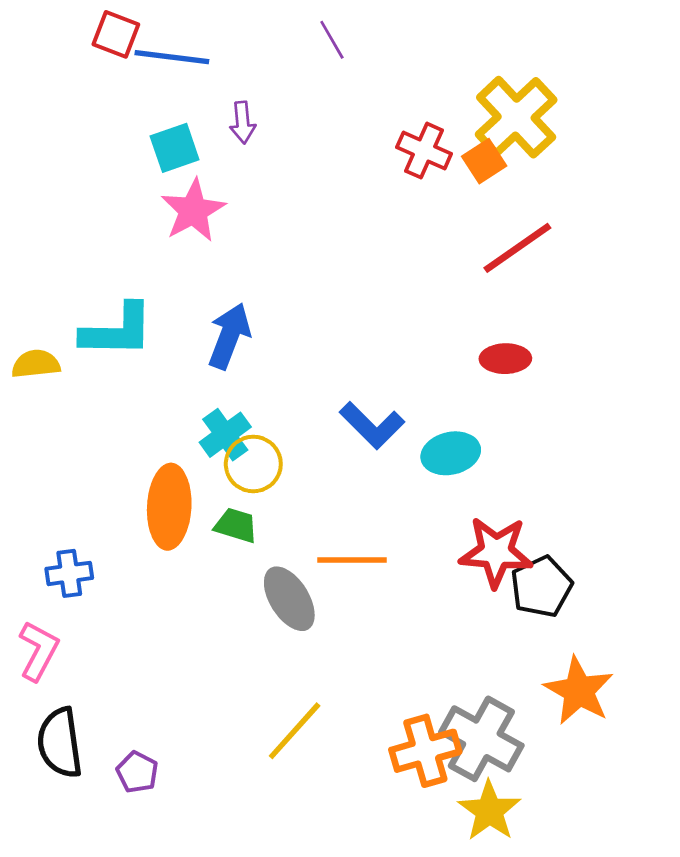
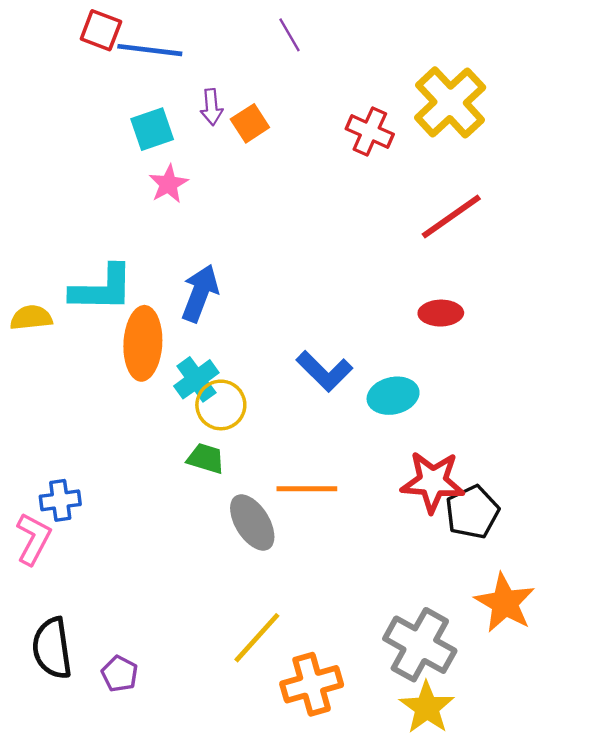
orange square: (484, 161) -> (250, 123), moved
pink star: (193, 211) -> (168, 184), size x0.7
orange ellipse: (169, 507) -> (143, 343), moved
pink L-shape: (38, 651) -> (33, 539), moved
orange cross: (425, 751) -> (312, 684), moved

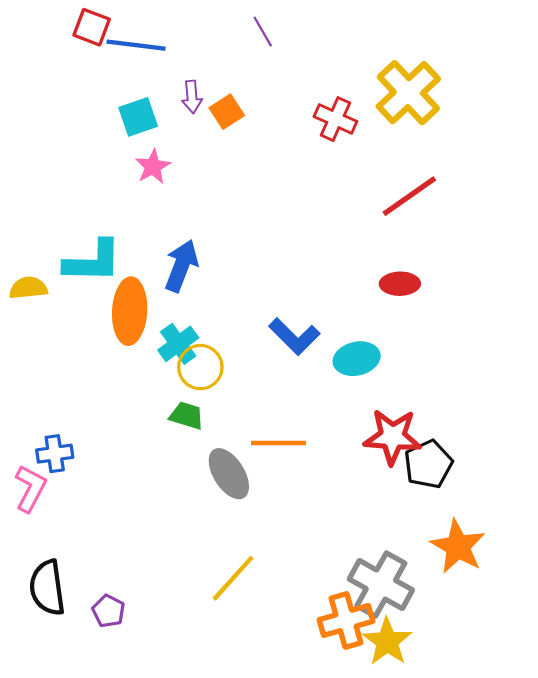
orange cross: (312, 684) -> (346, 620), moved

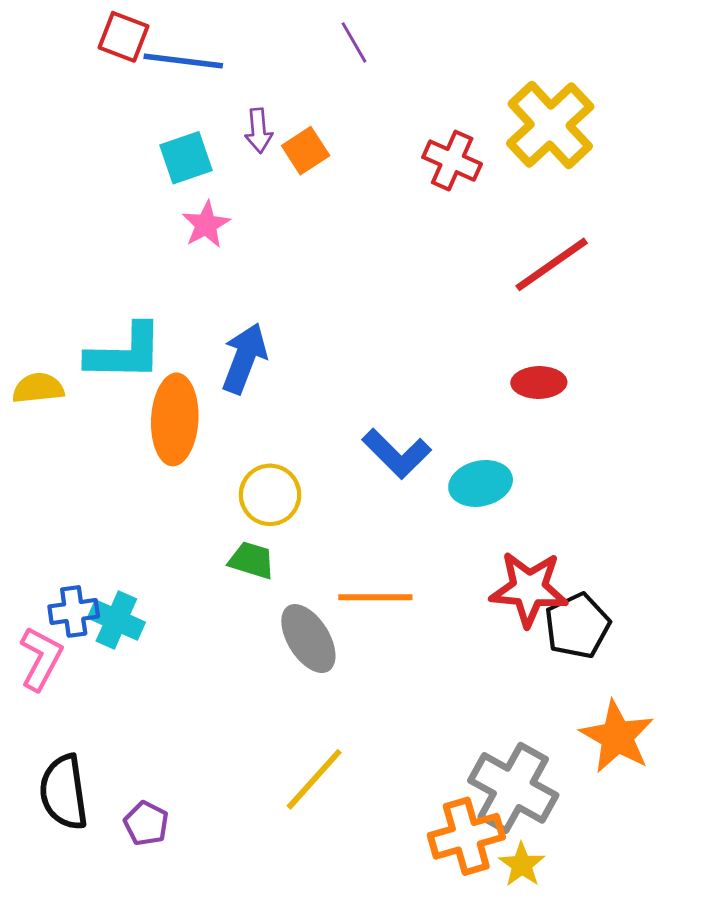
cyan cross: (178, 344) -> (116, 620), moved, turned -30
yellow star: (387, 642) -> (522, 865), size x0.7

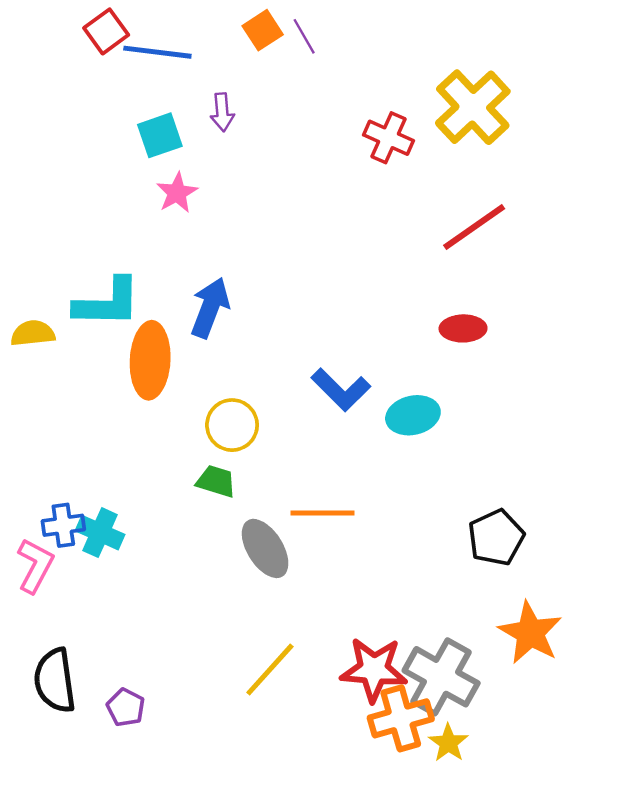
red square: (123, 37) -> (106, 31), turned 33
orange square: (306, 151) -> (263, 30), moved
red star: (529, 589) -> (374, 670), moved

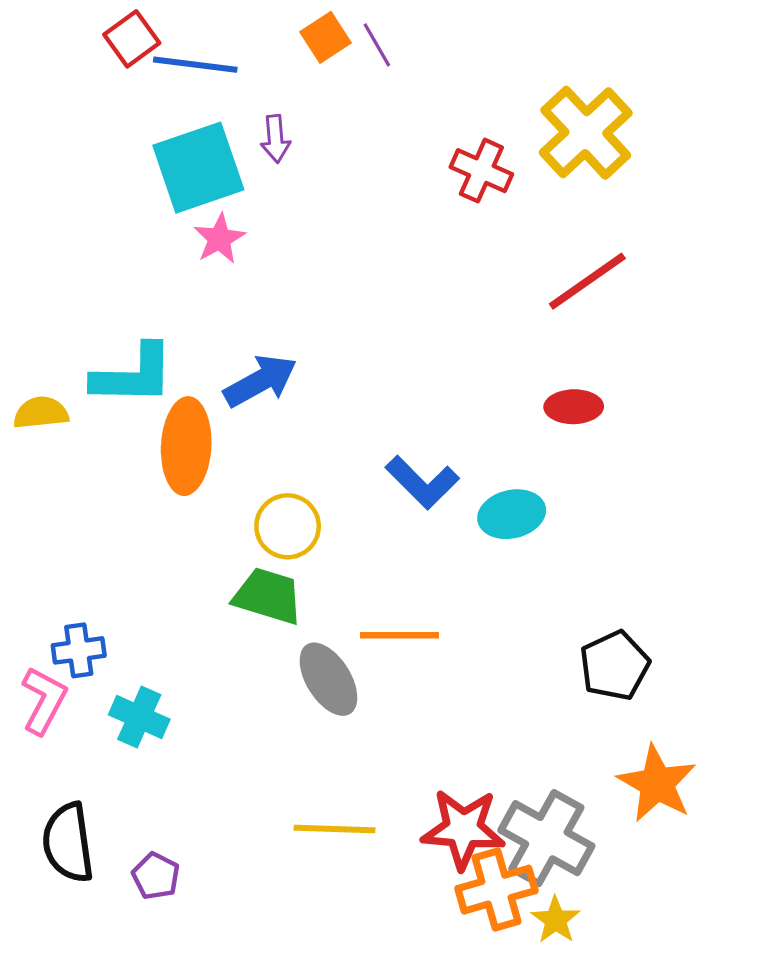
cyan square: (160, 135) -> (198, 168), size x1.6
blue arrow: (210, 308) -> (260, 381), turned 40
green trapezoid: (216, 481) -> (268, 596), size x1.4
cyan cross: (100, 533) -> (139, 717), moved
yellow line: (270, 670) -> (335, 829), turned 50

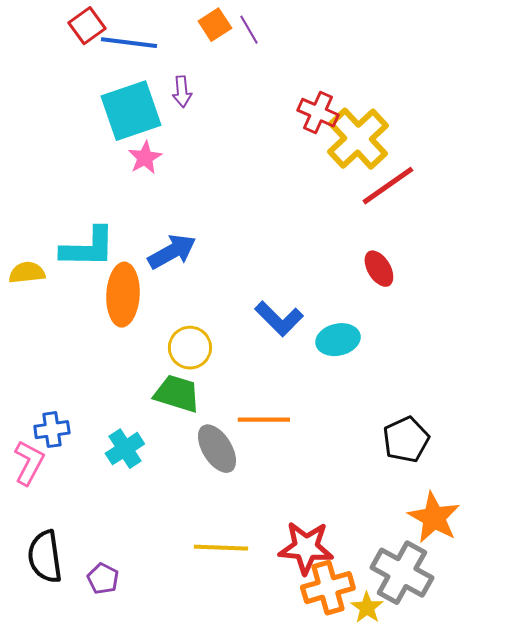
yellow cross: (586, 133) -> (358, 139), moved
red ellipse: (574, 407) -> (379, 269), turned 60
cyan cross: (139, 717) -> (125, 449), moved, turned 33
gray cross: (546, 838) -> (402, 573), moved

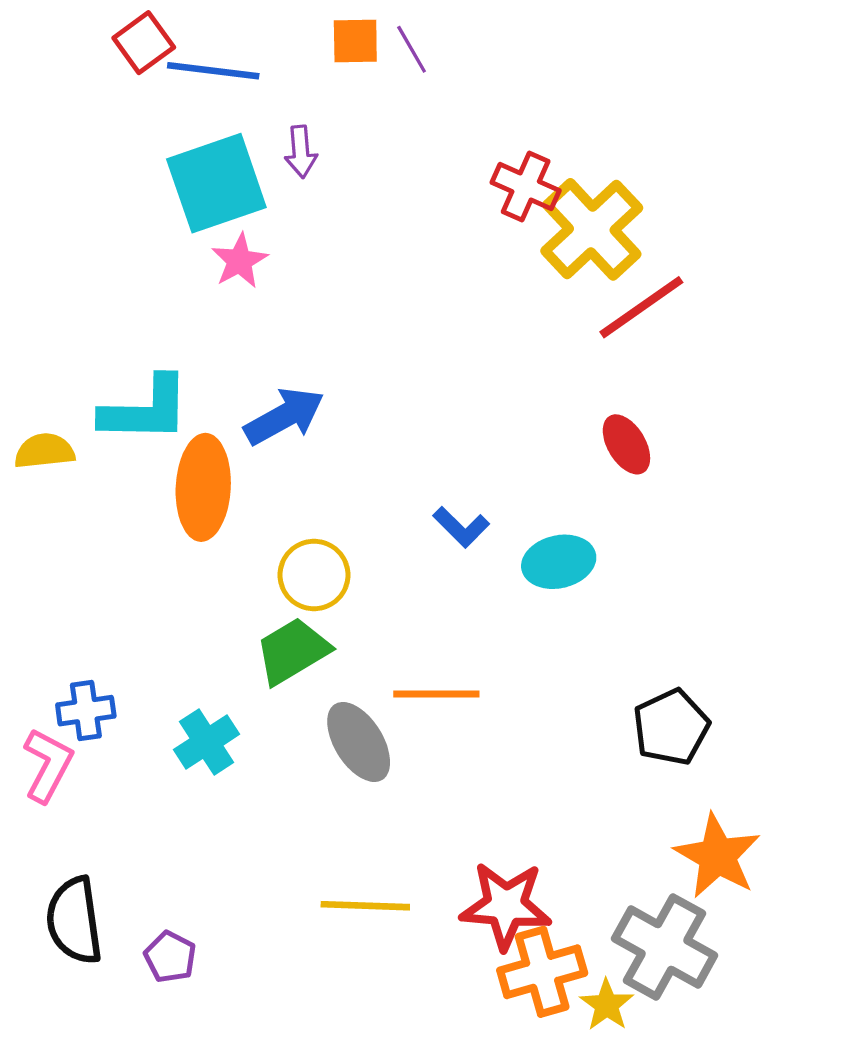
orange square: (215, 25) -> (355, 41), turned 32
blue L-shape: (279, 319) -> (461, 527), size x0.7
green trapezoid: (177, 394) -> (293, 651), turned -48

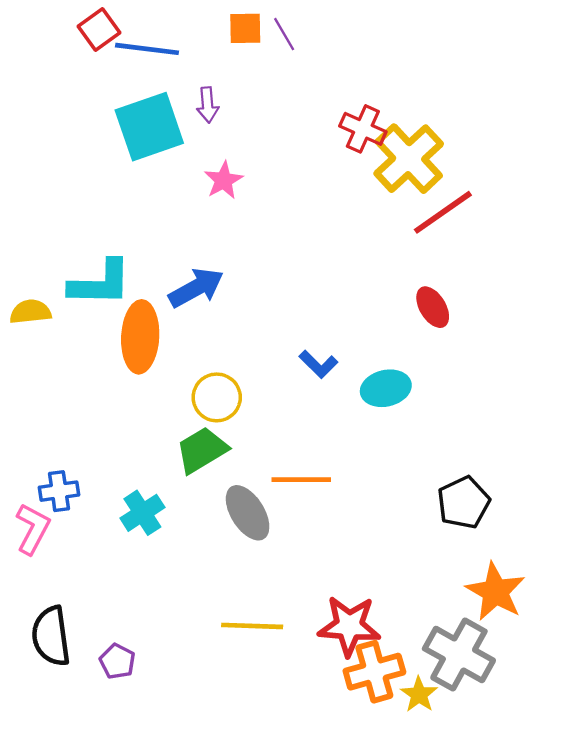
pink star: (240, 261) -> (224, 180), moved

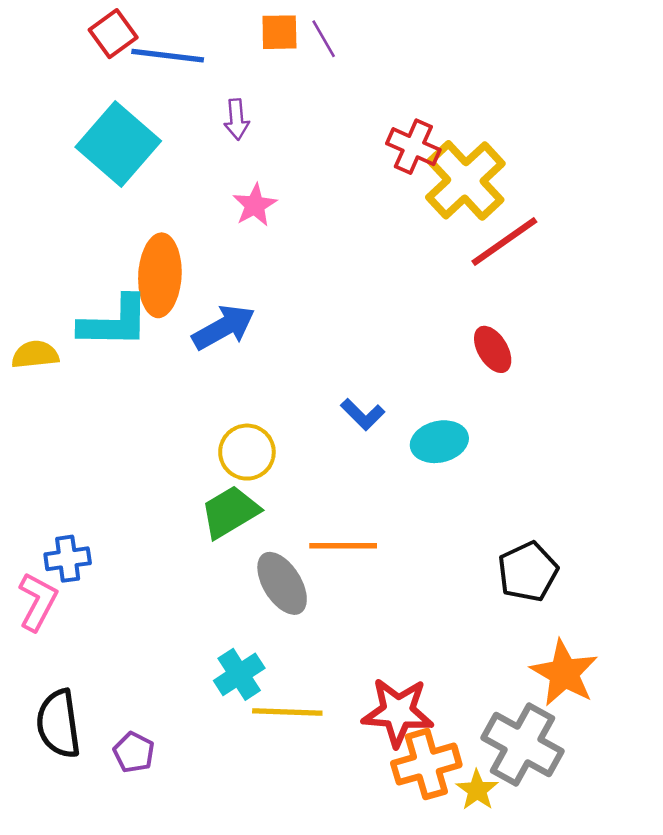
cyan square: (149, 127) -> (118, 144), moved, turned -30
orange ellipse: (140, 337) -> (160, 275), moved
cyan cross: (142, 513) -> (239, 674), moved

